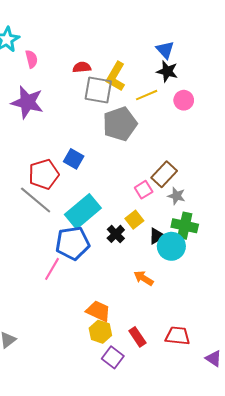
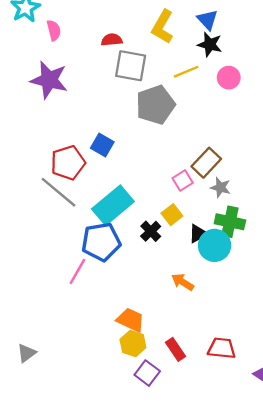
yellow L-shape: (116, 77) -> (163, 27), moved

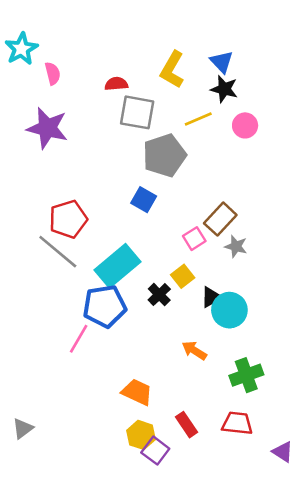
blue square: (102, 145) -> (144, 200), moved
green cross: (230, 222) -> (246, 375), moved, turned -32
yellow hexagon: (133, 344) -> (141, 435), moved

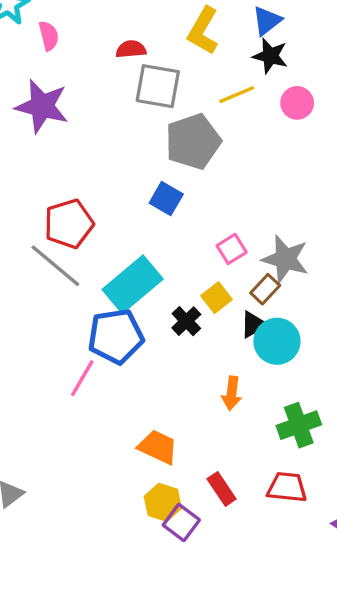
blue triangle: (222, 62) -> (267, 21), turned 35
brown rectangle: (220, 219) -> (265, 289), moved, size x0.7
gray star: (236, 246) -> (285, 259), size x1.6
orange arrow: (194, 350) -> (232, 393), turned -115

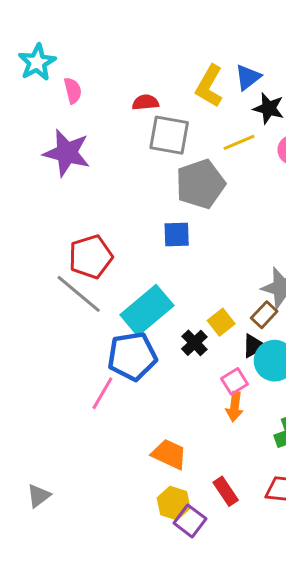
blue triangle: (267, 21) -> (248, 77), moved
blue square: (166, 199) -> (177, 234), turned -32
pink square: (232, 249) -> (235, 381), moved

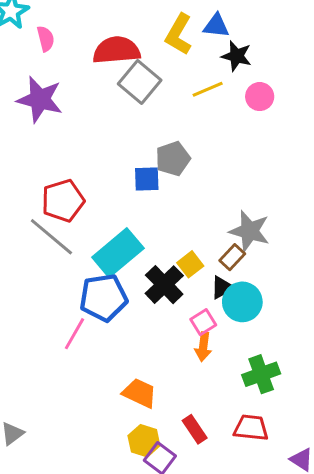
blue triangle: (248, 77) -> (216, 26), turned 44
red semicircle: (145, 102) -> (116, 50), size x1.8
gray square: (169, 135) -> (140, 82), turned 30
gray pentagon: (200, 184) -> (173, 159), moved, size x0.7
black cross: (194, 343) -> (164, 285), size x1.5

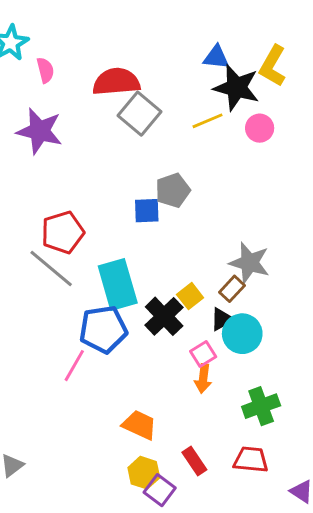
yellow L-shape: (179, 34) -> (273, 66), moved
black star: (237, 56) -> (236, 88), size x1.5
cyan rectangle: (118, 253) -> (118, 284), turned -66

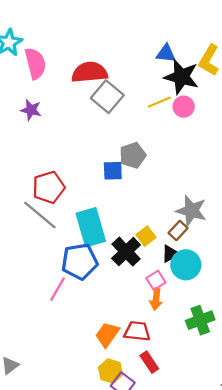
pink semicircle: (45, 70) -> (35, 63), size x1.6
pink circle: (260, 128) -> (184, 107), moved
purple star: (40, 131) -> (31, 110), size x0.6
orange trapezoid: (139, 425) -> (107, 334), turned -80
red trapezoid: (251, 460) -> (137, 331), moved

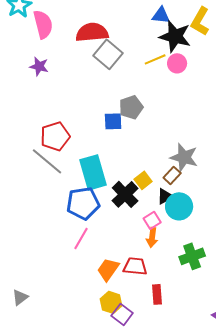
pink line: (57, 289) -> (81, 238), moved
red rectangle: (149, 362) -> (157, 294), moved, turned 30

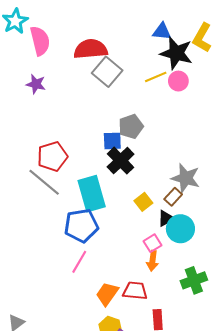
black cross: (125, 194) -> (121, 161), moved

